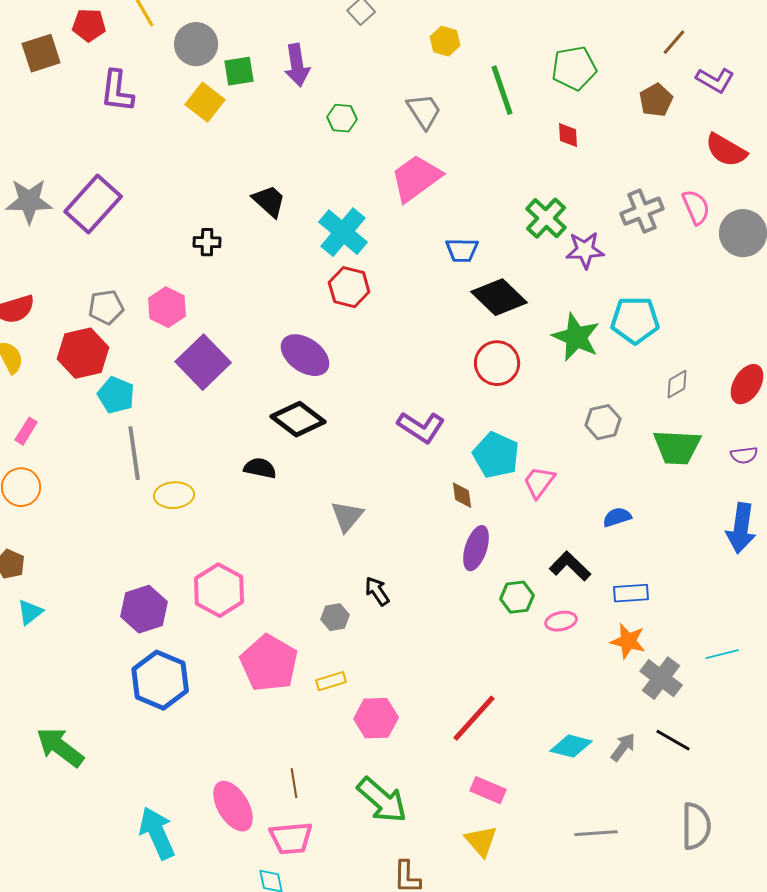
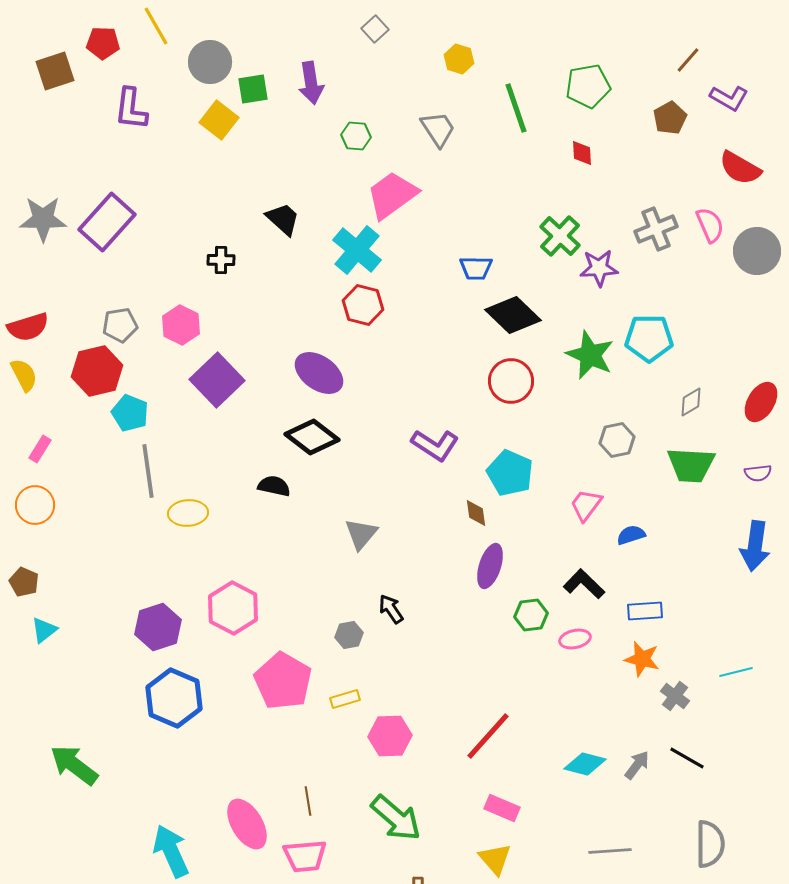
pink trapezoid: (416, 178) -> (392, 195), moved
pink trapezoid: (539, 482) -> (586, 505), moved
gray cross: (661, 678) -> (675, 696), size x0.7

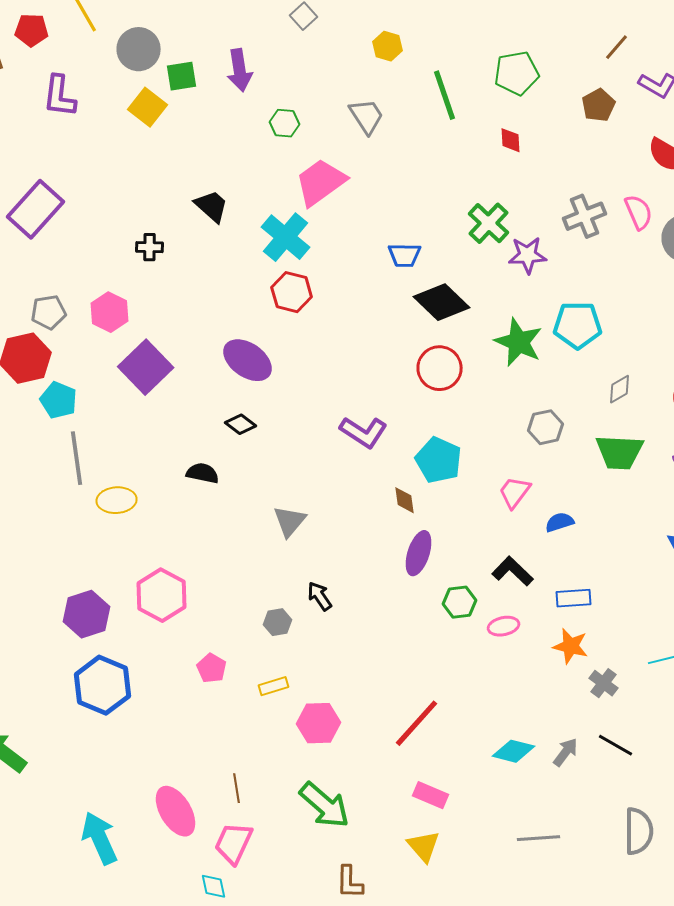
black diamond: (312, 437) -> (241, 424), size x0.6
pink pentagon: (283, 681) -> (212, 668), size x0.5
pink trapezoid: (305, 856) -> (234, 843), turned 120

